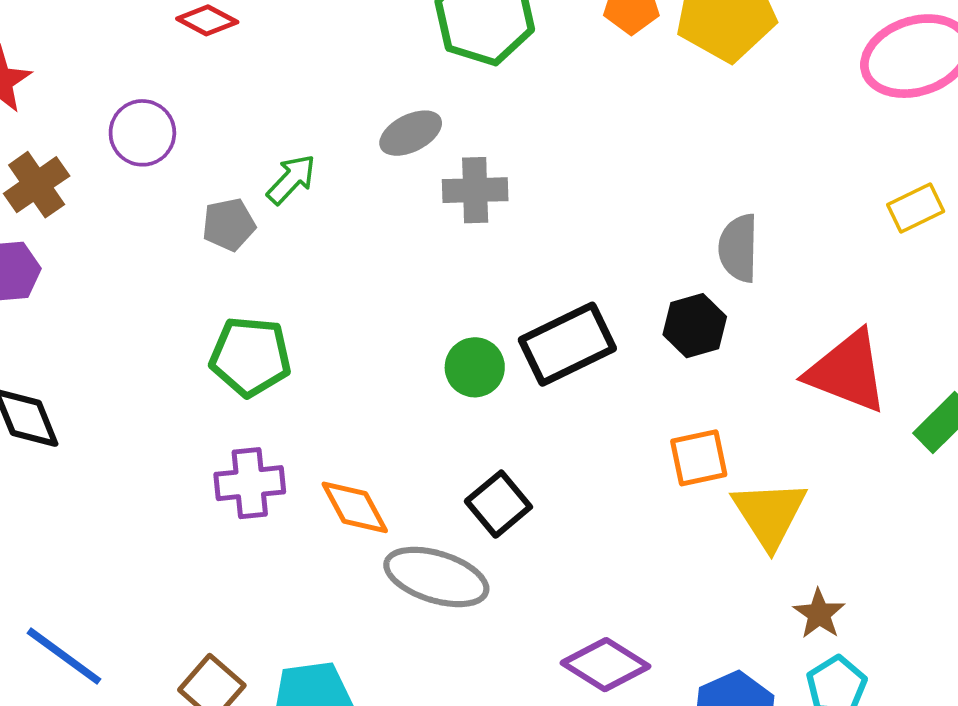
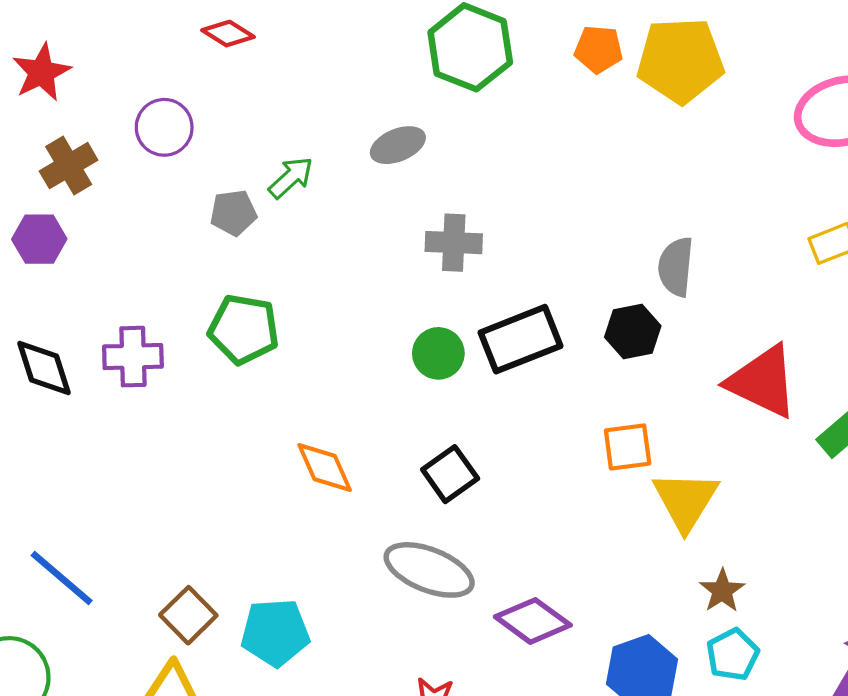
gray cross: (475, 190) -> (454, 243), moved
purple cross: (250, 483) -> (133, 357), moved
gray ellipse: (436, 577) -> (429, 570), moved

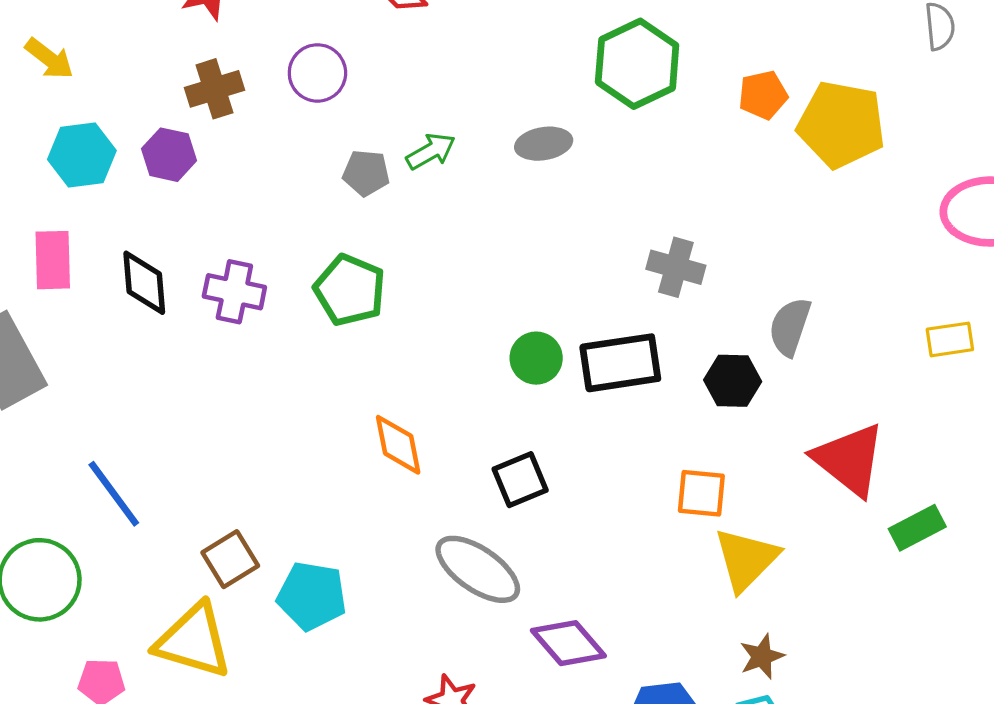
orange pentagon: (598, 49) -> (763, 95), turned -30
gray cross: (454, 243) -> (676, 267), moved

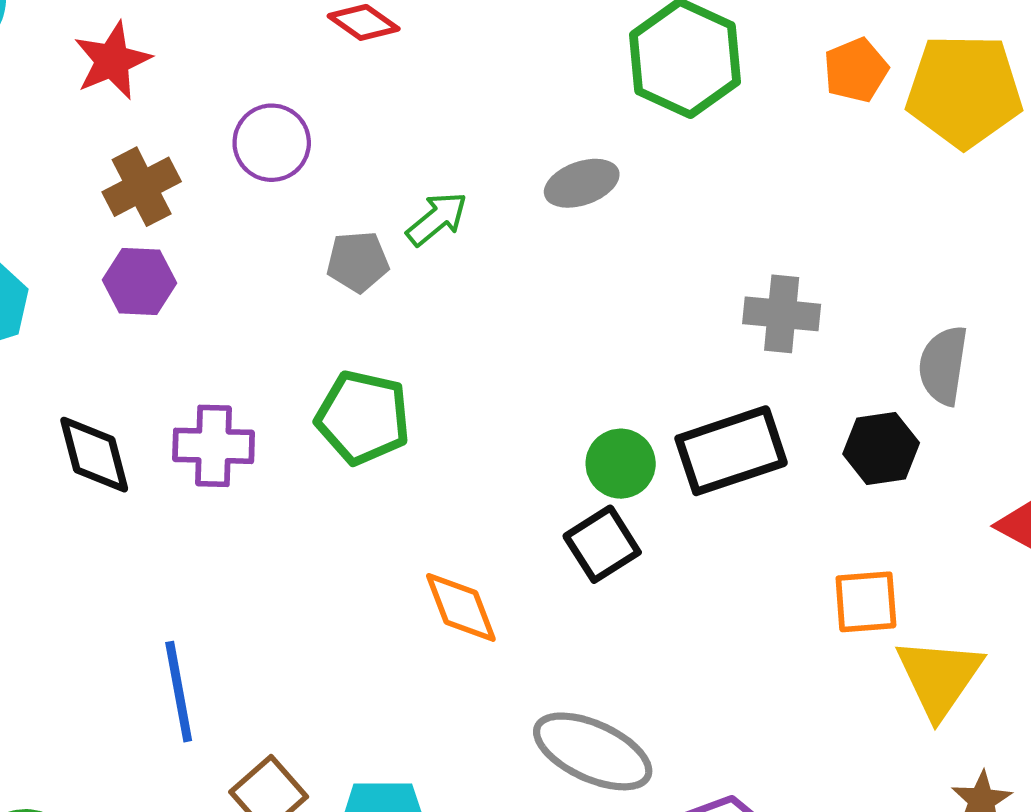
purple hexagon: (169, 155) -> (140, 282), moved
black square: (520, 480) -> (602, 544), moved
blue line: (114, 494) -> (179, 692), moved, turned 36

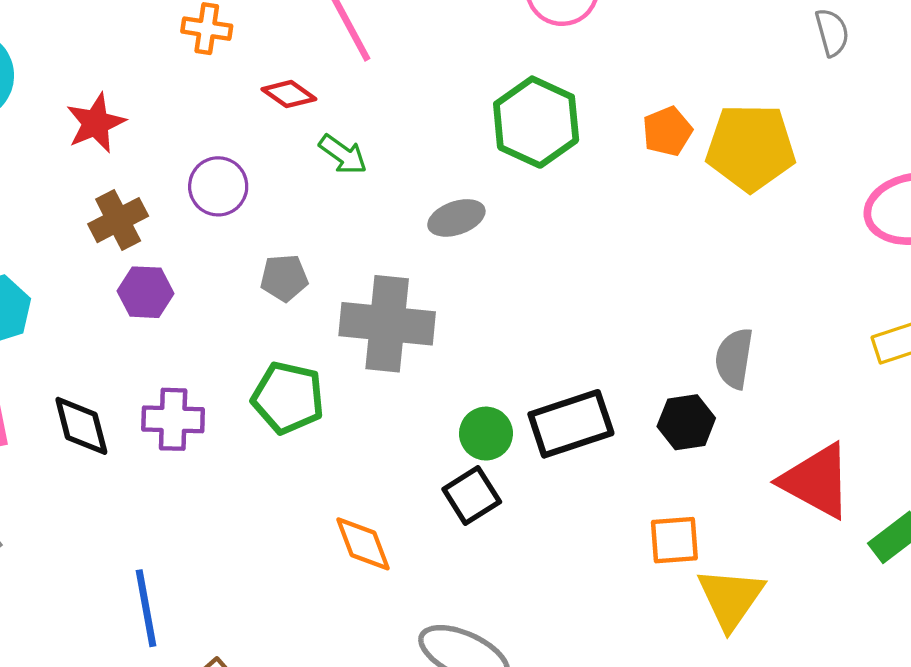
green arrow: (437, 219) -> (343, 154), moved, turned 75
purple hexagon: (140, 282) -> (146, 292), moved
gray cross: (782, 314) -> (387, 324), moved, size x1.6

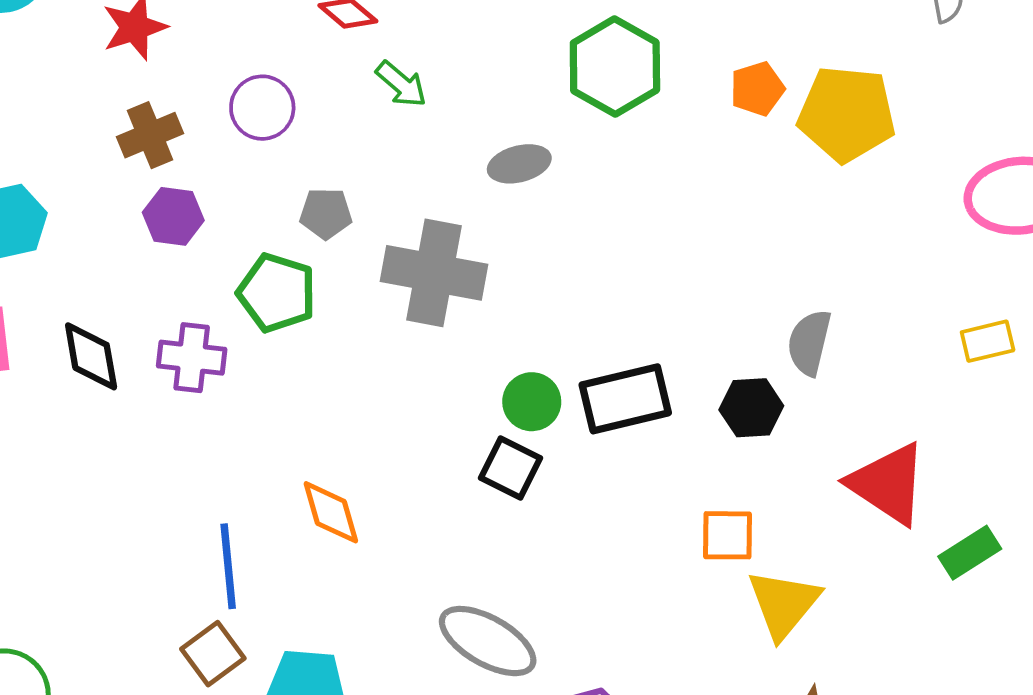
green pentagon: (288, 398) -> (277, 293), moved
black square: (472, 495) -> (510, 468), turned -36
orange diamond: (363, 544) -> (331, 512), moved
blue line: (146, 608) -> (228, 566), moved

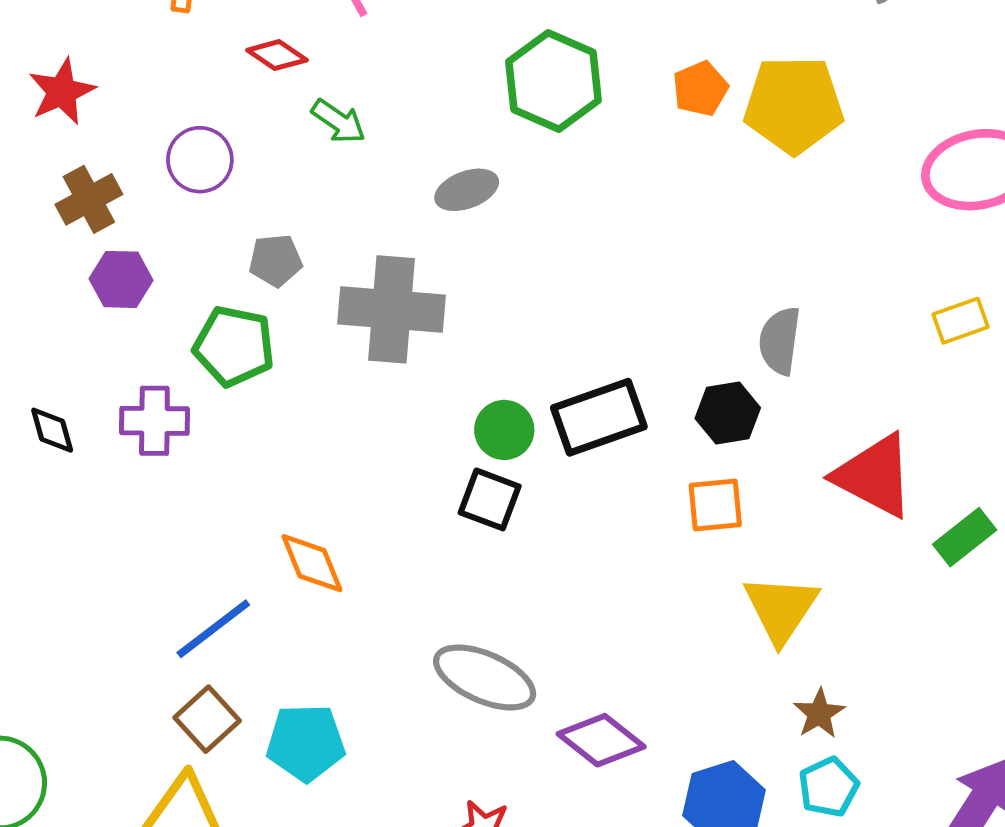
black diamond: (91, 356) -> (52, 430), size x0.7
orange square: (728, 535) -> (715, 505), moved
blue line: (228, 566) -> (213, 629), turned 64

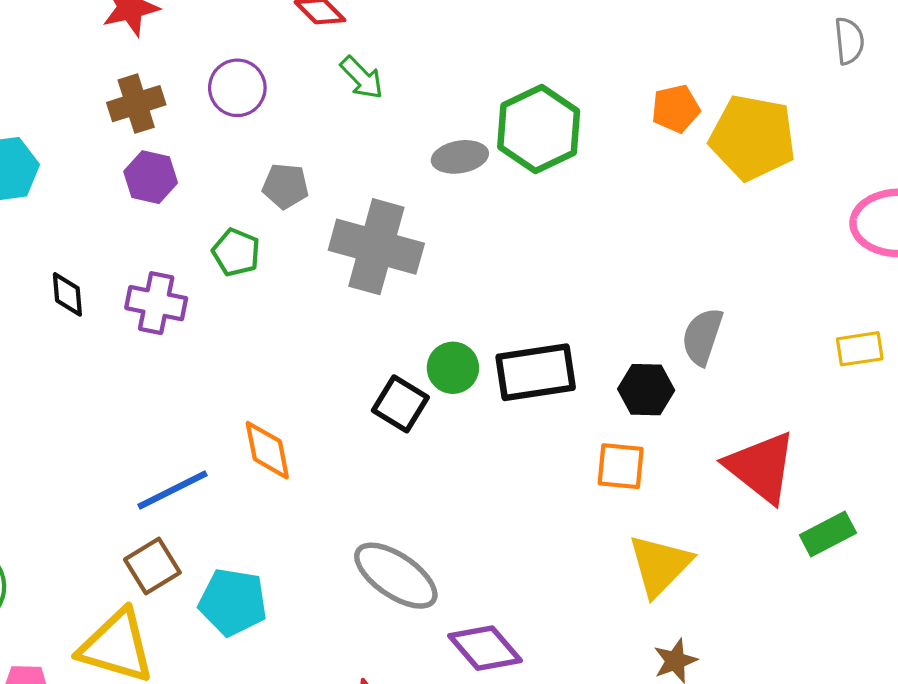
green hexagon: (553, 81) -> (539, 129), moved
green pentagon: (234, 346) -> (236, 252), size x0.7
black square: (490, 499) -> (400, 404), moved

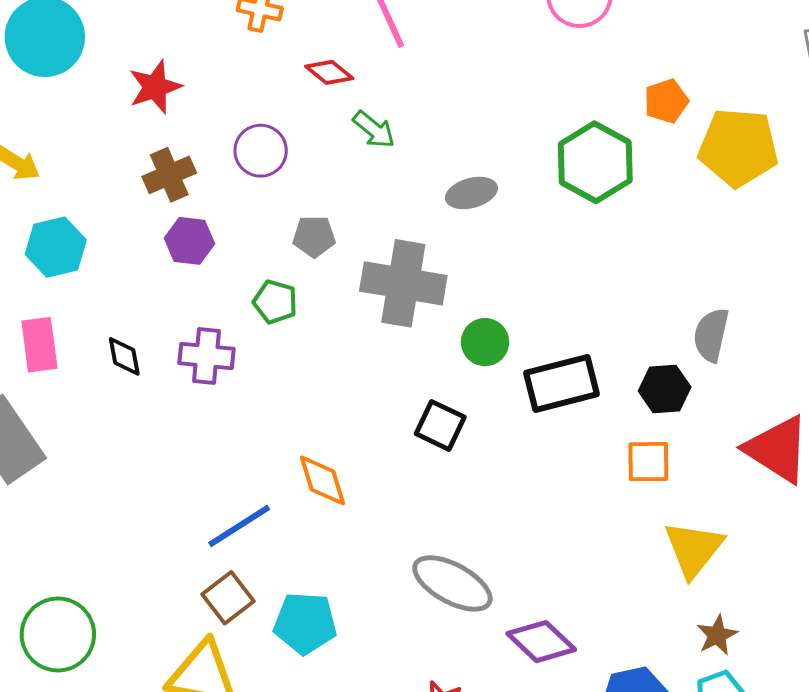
orange pentagon: (676, 109) -> (666, 101), moved
green hexagon: (539, 129) -> (595, 162), moved
green circle: (453, 368) -> (485, 342), moved

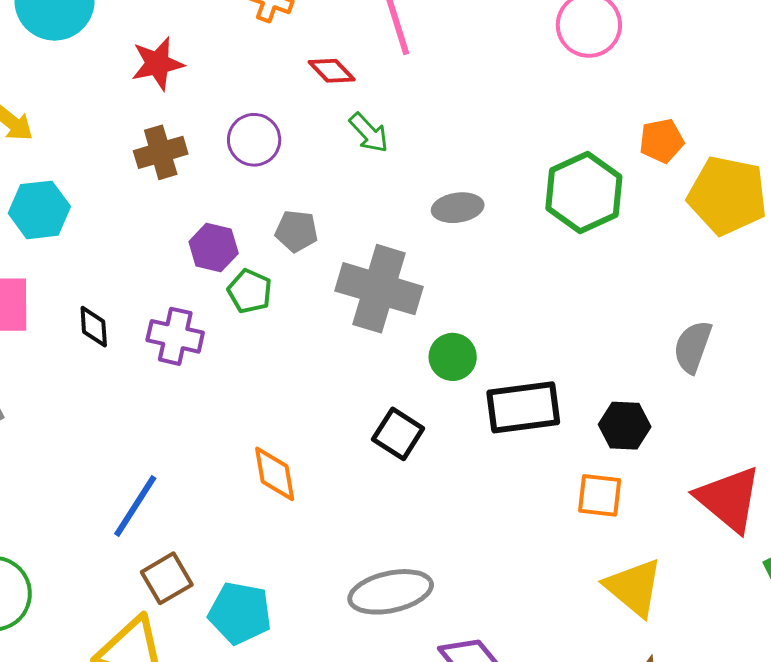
purple hexagon: (189, 241) -> (214, 248), moved
gray semicircle: (711, 335) -> (693, 347), moved
blue line: (239, 526) -> (135, 506), moved, turned -32
yellow triangle: (694, 549) -> (634, 587), turned -36
gray ellipse: (452, 583) -> (391, 592), turned -48

